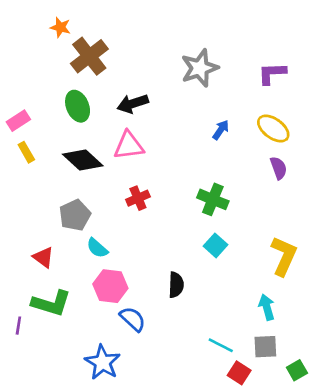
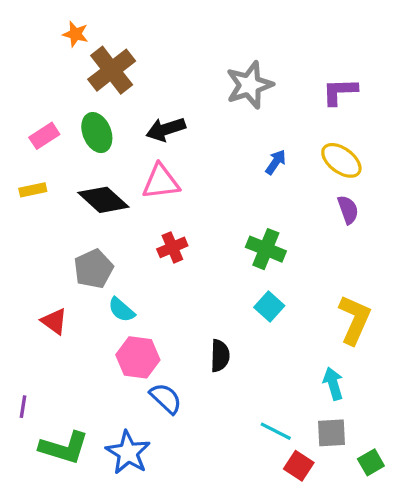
pink rectangle: (18, 121) -> (44, 136), moved
yellow rectangle: (26, 152) -> (33, 190), turned -72
green L-shape: (51, 303) -> (64, 448), moved

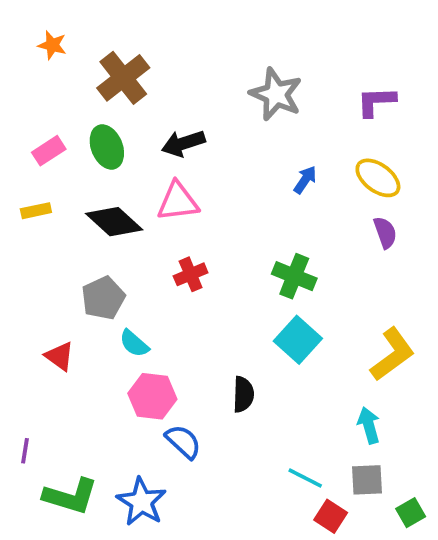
orange star: (75, 34) -> (52, 45), moved
gray star: (249, 85) -> (276, 94), turned -30
cyan square: (269, 306) -> (298, 340), size x1.4
yellow L-shape: (355, 320) -> (392, 354), turned 30

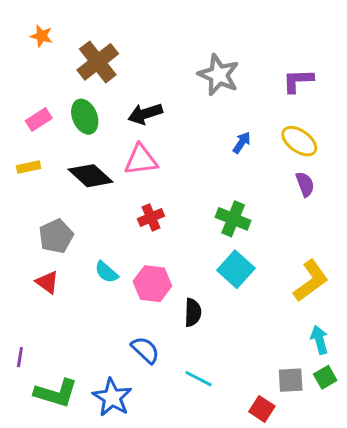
gray pentagon: (103, 298) -> (56, 236), moved
pink hexagon: (152, 396) -> (152, 284), moved
cyan arrow: (369, 425) -> (319, 340), moved
cyan line: (305, 478) -> (198, 379), moved
green square: (411, 513) -> (325, 377), moved

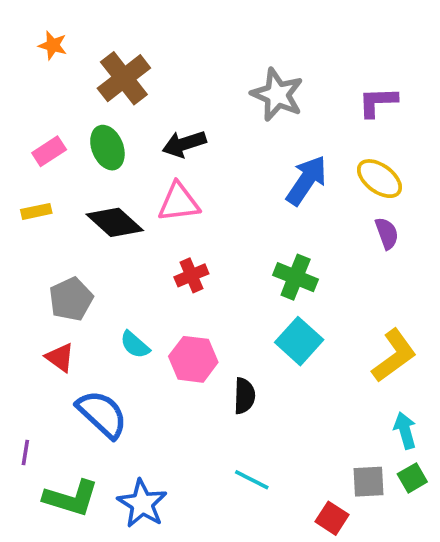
blue arrow: (242, 143) -> (306, 180), size x1.8
blue semicircle: (145, 350) -> (102, 414), moved, size x1.4

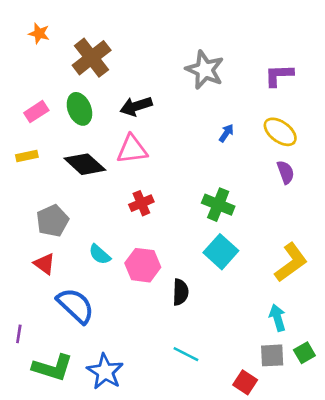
blue arrow: (306, 180) -> (226, 133), size x0.5
cyan arrow: (405, 431) -> (277, 318), moved

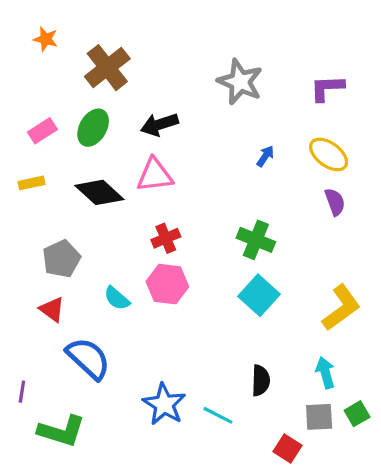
green ellipse: (79, 109) -> (93, 128), turned 52
pink hexagon: (143, 265) -> (167, 284), moved
black semicircle: (180, 292) -> (261, 381), moved
blue star: (105, 372) -> (164, 404), moved

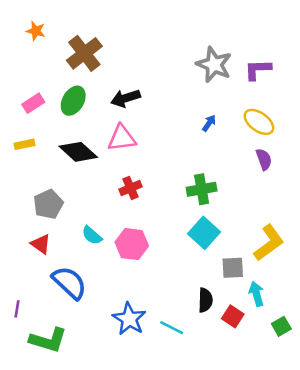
gray star: (240, 82) -> (214, 65), moved
green cross: (256, 240) -> (202, 189), turned -32
pink hexagon: (167, 284) -> (132, 244), moved
gray square: (319, 417) -> (233, 268), moved
red square: (287, 448) -> (233, 316), moved

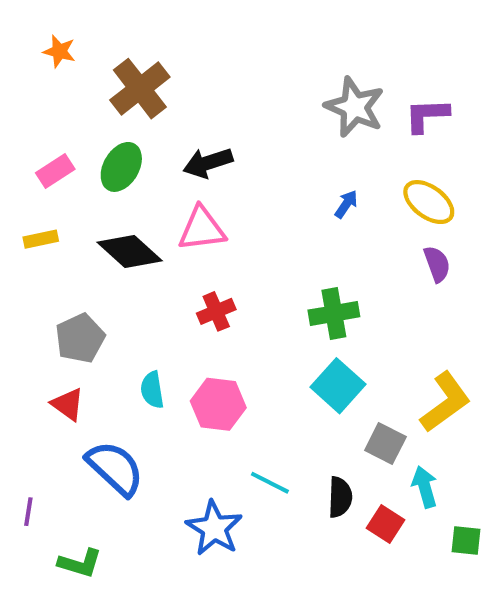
cyan semicircle: (92, 235) -> (152, 390), turned 40
gray square: (233, 268) -> (385, 444), turned 30
green square: (281, 326) -> (466, 541), turned 36
cyan line: (172, 328) -> (270, 483), moved
green L-shape: (48, 340) -> (80, 563), size x0.7

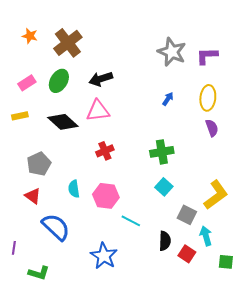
orange star: (59, 51) -> (30, 36), moved
yellow ellipse: (429, 202) -> (208, 98), turned 60
cyan square: (338, 386) -> (164, 187), size x0.7
cyan line: (270, 483) -> (131, 221), moved

